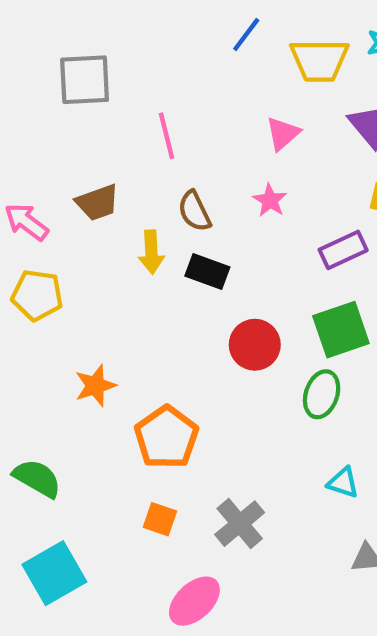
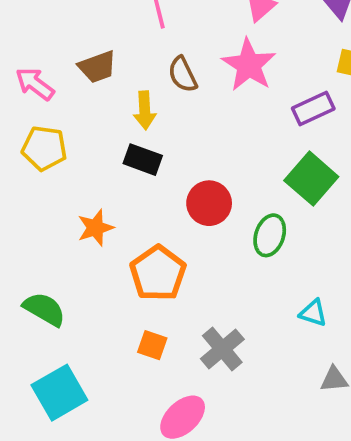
pink star: (270, 200) -> (249, 65), size x1.8
black rectangle: (207, 271) -> (143, 160), moved
green square: (341, 330) -> (311, 179), turned -30
red circle: (255, 345) -> (209, 203), moved
green ellipse: (322, 394) -> (270, 235), moved

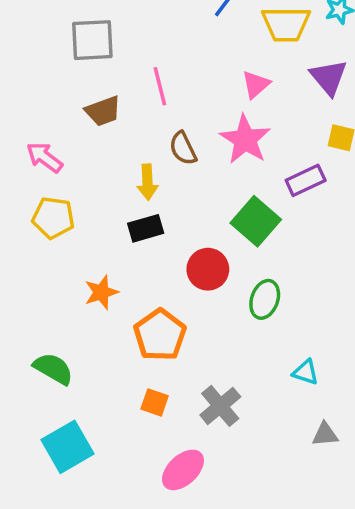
brown trapezoid: (97, 67) -> (103, 111), moved
black rectangle: (143, 160) -> (146, 228), turned -36
green square: (311, 179) -> (256, 221), moved

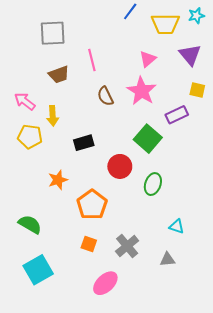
yellow arrow: (147, 182) -> (53, 116), moved
gray triangle: (325, 434) -> (167, 259), moved

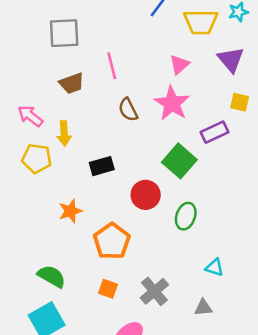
green semicircle: (30, 224) -> (52, 276), moved

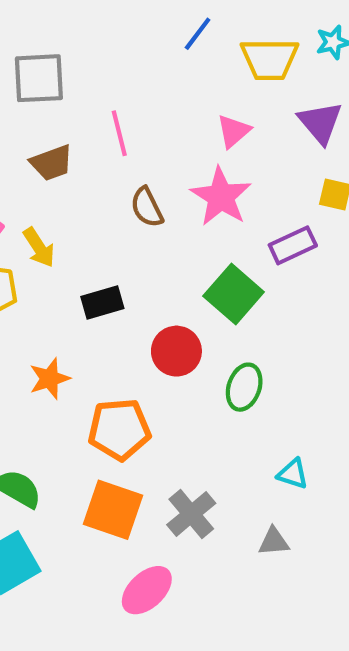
yellow arrow: (64, 133) -> (39, 247), turned -30
orange pentagon: (112, 241) -> (119, 429), turned 30
orange square: (108, 289) -> (113, 510), size x1.8

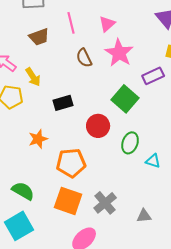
pink triangle: (234, 131) -> (107, 24), moved
cyan triangle: (293, 474) -> (153, 161), moved

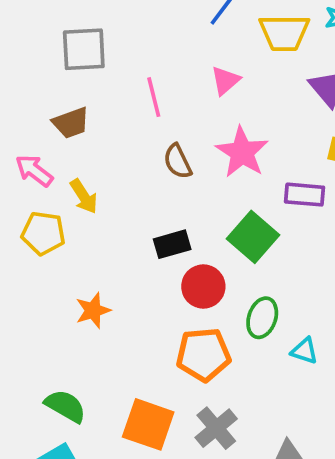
pink triangle: (107, 24) -> (225, 81), moved
brown trapezoid: (39, 37) -> (71, 123), moved
purple rectangle: (153, 76) -> (304, 195), turned 30
black rectangle: (63, 103) -> (172, 244), moved
orange pentagon: (71, 163) -> (203, 355), moved

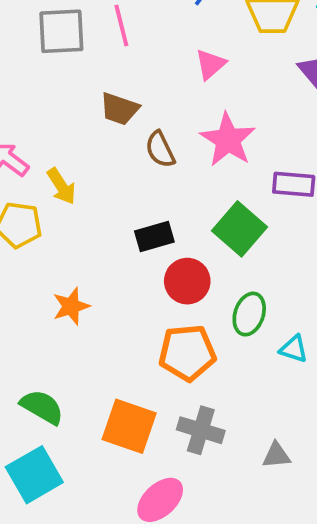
pink line: (154, 97) -> (121, 26), moved
brown trapezoid: (71, 123) -> (119, 109), moved, turned 39
gray cross: (216, 428) -> (201, 430), turned -33

